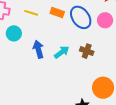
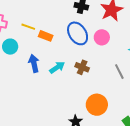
orange rectangle: (57, 12) -> (46, 36), moved

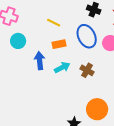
yellow line: (28, 27) -> (54, 23), moved
orange rectangle: (46, 36) -> (59, 44), moved, turned -40

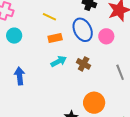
blue arrow: (40, 61) -> (20, 76), moved

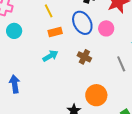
yellow line: (49, 17) -> (49, 11), turned 40
cyan arrow: (59, 61) -> (50, 56), moved
blue arrow: (20, 76) -> (15, 84), moved

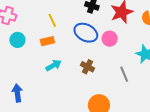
blue ellipse: (82, 23) -> (86, 33), turned -35
orange rectangle: (55, 32) -> (47, 41), moved

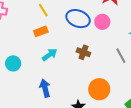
cyan circle: (17, 40) -> (13, 63), moved
blue arrow: (17, 93) -> (45, 88), moved

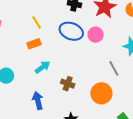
brown cross: (83, 52) -> (68, 84), moved
orange circle: (99, 89) -> (101, 93), moved

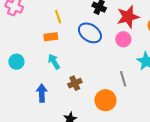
pink circle: (96, 35) -> (123, 39), moved
cyan arrow: (43, 67) -> (54, 62), turned -98
brown cross: (68, 84) -> (75, 83), turned 32

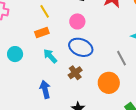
blue ellipse: (90, 33) -> (81, 47), moved
pink circle: (123, 39) -> (77, 21), moved
cyan circle: (16, 62) -> (15, 54), moved

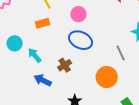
cyan arrow: (50, 56) -> (35, 55), moved
brown cross: (75, 73) -> (65, 65), moved
blue arrow: (45, 89) -> (43, 80), turned -54

